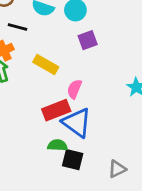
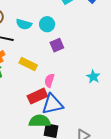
blue triangle: (77, 123) -> (53, 104), turned -45
green semicircle: (57, 145) -> (40, 121), size x1.5

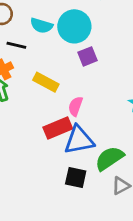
cyan circle: (47, 24) -> (74, 26), size x1.5
green semicircle: (40, 121) -> (109, 158), moved, turned -35

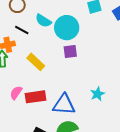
pink semicircle: (75, 106) -> (16, 93), moved
blue triangle: (79, 140) -> (64, 105), moved

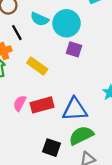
black line: (22, 30) -> (17, 33), turned 40
purple square: (70, 51) -> (74, 49), turned 32

